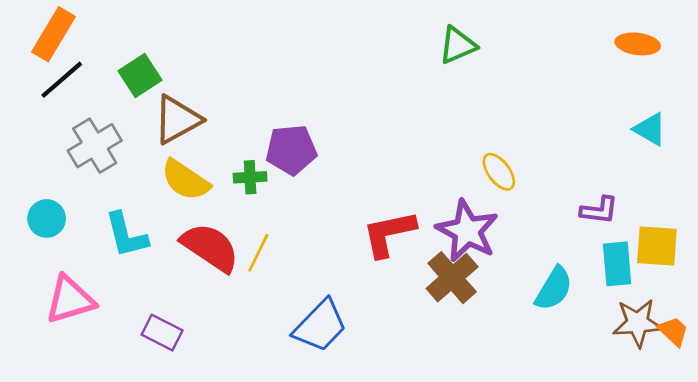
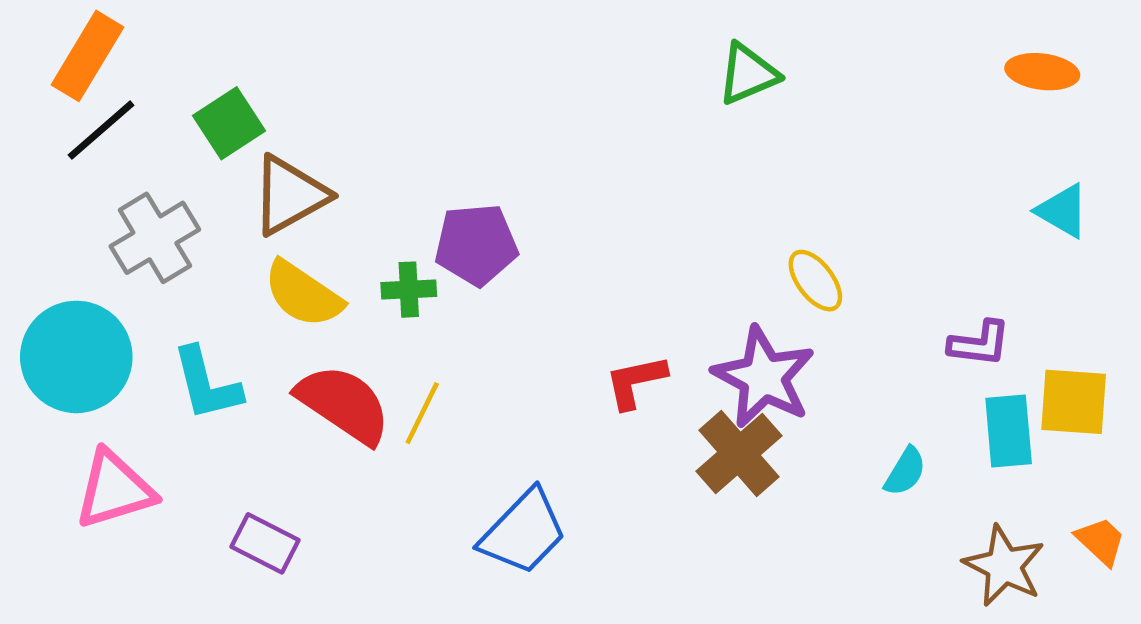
cyan circle: (47, 218) -> (76, 357), size x1.8
red L-shape: (389, 234) -> (636, 382), size x0.7
cyan semicircle: (554, 289) -> (905, 471), size x0.7
brown star: (638, 323) -> (1004, 566), moved, turned 30

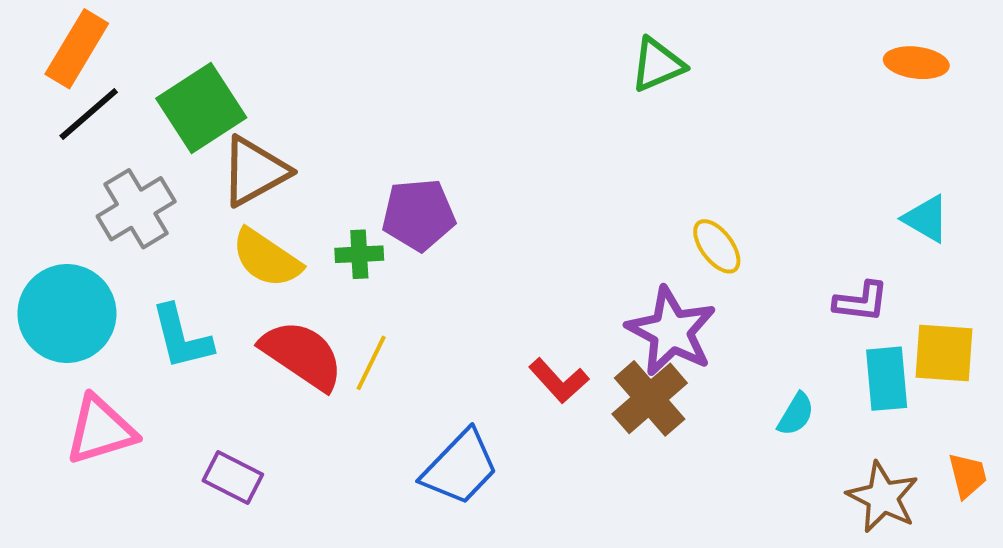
green square: (229, 123) -> (201, 108), size x1.4
cyan triangle: (1062, 211) -> (926, 219), moved
red L-shape: (636, 382) -> (559, 381), moved, turned -120
orange trapezoid: (1101, 541) -> (968, 475), turned 33

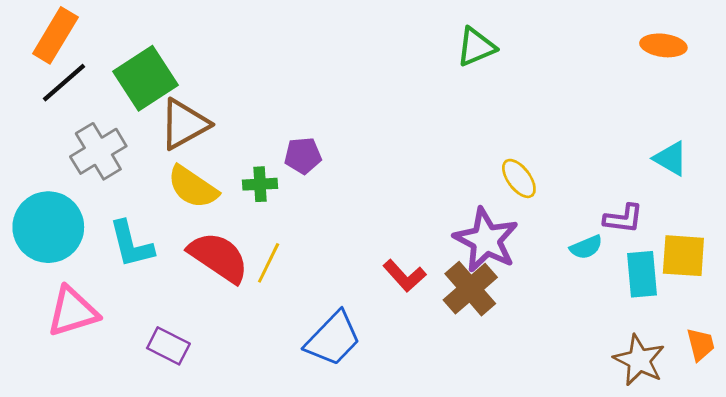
purple pentagon: (419, 215) -> (303, 156), size x0.7
cyan semicircle: (796, 414) -> (586, 247), moved, turned 36

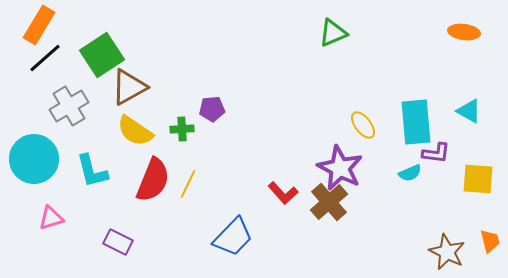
red semicircle: (219, 257) -> (153, 180), turned 78
cyan rectangle: (642, 274) -> (416, 122), moved, size x1.4
pink triangle: (73, 312) -> (51, 218), size x0.7

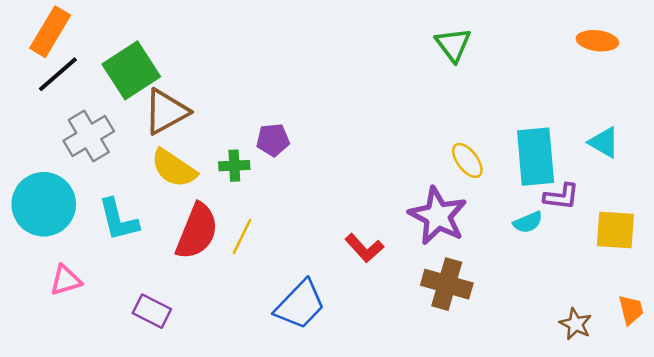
green triangle: (333, 33) -> (453, 45), moved, turned -44
brown cross: (329, 202) -> (447, 284), moved, turned -33
brown star: (447, 252) -> (576, 324), size x0.7

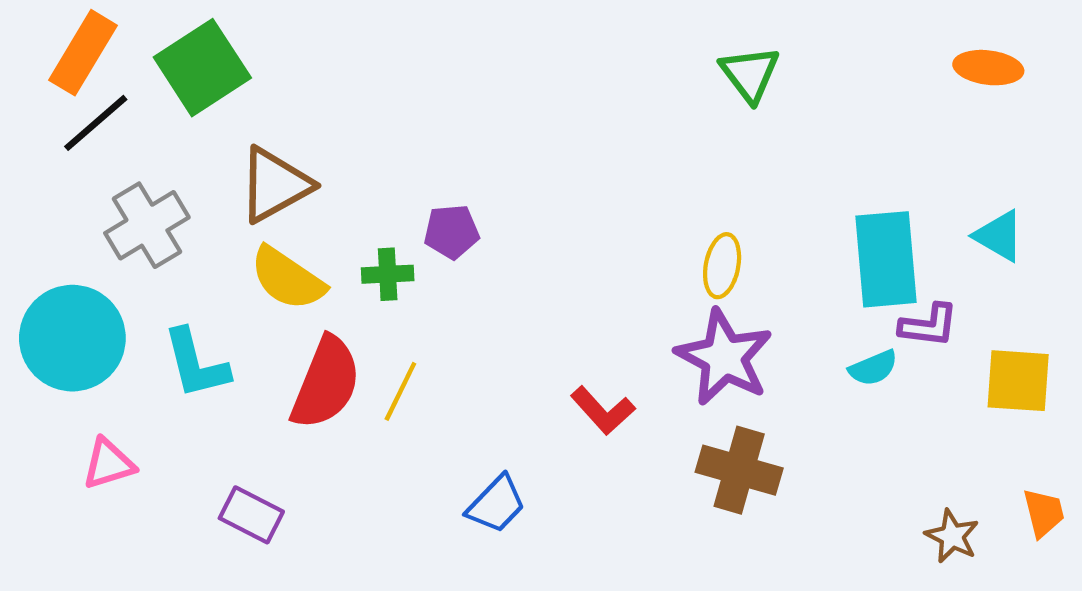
green square: (131, 70) -> (202, 68), moved
yellow ellipse: (467, 160) -> (722, 266), moved, turned 48
blue trapezoid: (300, 305) -> (496, 504), size x0.7

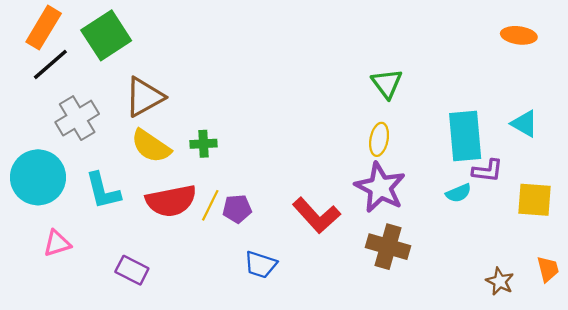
green triangle: (750, 74) -> (387, 83), moved
purple pentagon: (452, 232) -> (237, 209), moved
red semicircle: (326, 383) -> (171, 201), turned 57
red L-shape: (603, 411) -> (316, 215), size x1.4
blue trapezoid: (496, 504) -> (261, 265), turned 64

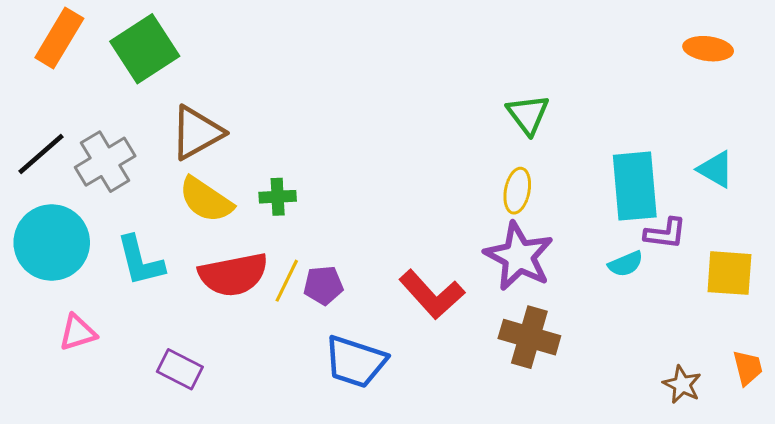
black line: (50, 64) -> (41, 154), moved
blue trapezoid: (261, 265) -> (355, 362), size x1.4

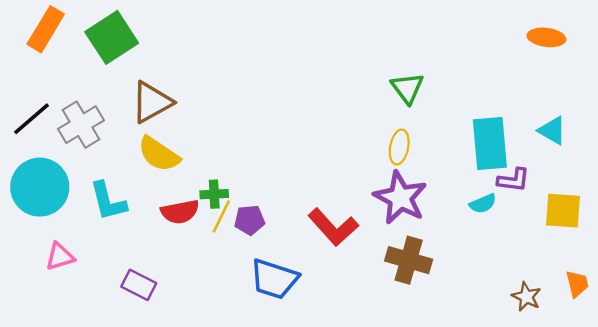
green cross: (278, 197) -> (214, 194), moved
red semicircle: (233, 275) -> (180, 212), size x0.7

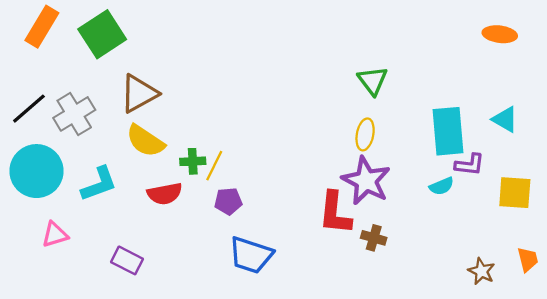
green cross: (214, 194) -> (193, 161), moved
cyan L-shape: (108, 201) -> (99, 184), turned -96
yellow line: (221, 217) -> (214, 166), moved
red L-shape: (333, 227) -> (335, 213), moved, turned 48
brown cross: (409, 260) -> (374, 238), size x0.6

